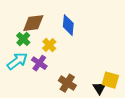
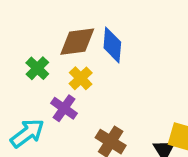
brown diamond: (33, 23) -> (77, 42), moved
cyan arrow: (17, 61) -> (27, 133), moved

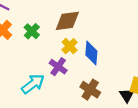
blue diamond: (112, 45) -> (91, 53), moved
green cross: (37, 68) -> (32, 31), moved

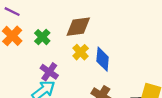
purple cross: (58, 67) -> (49, 72), moved

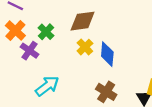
purple cross: (49, 72) -> (29, 51), moved

